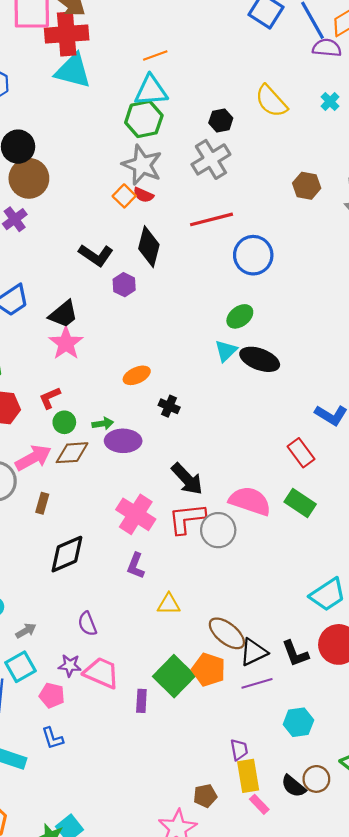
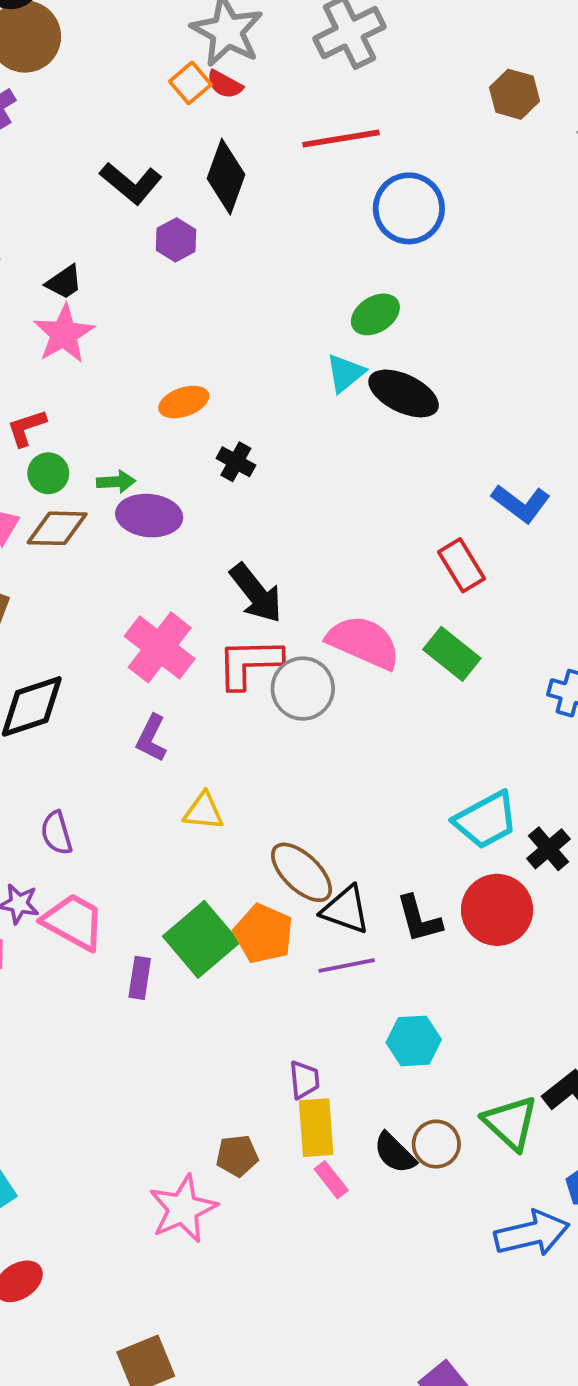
black trapezoid: (63, 314) -> (64, 282), size x0.7
black triangle: (254, 652) -> (346, 910), turned 40

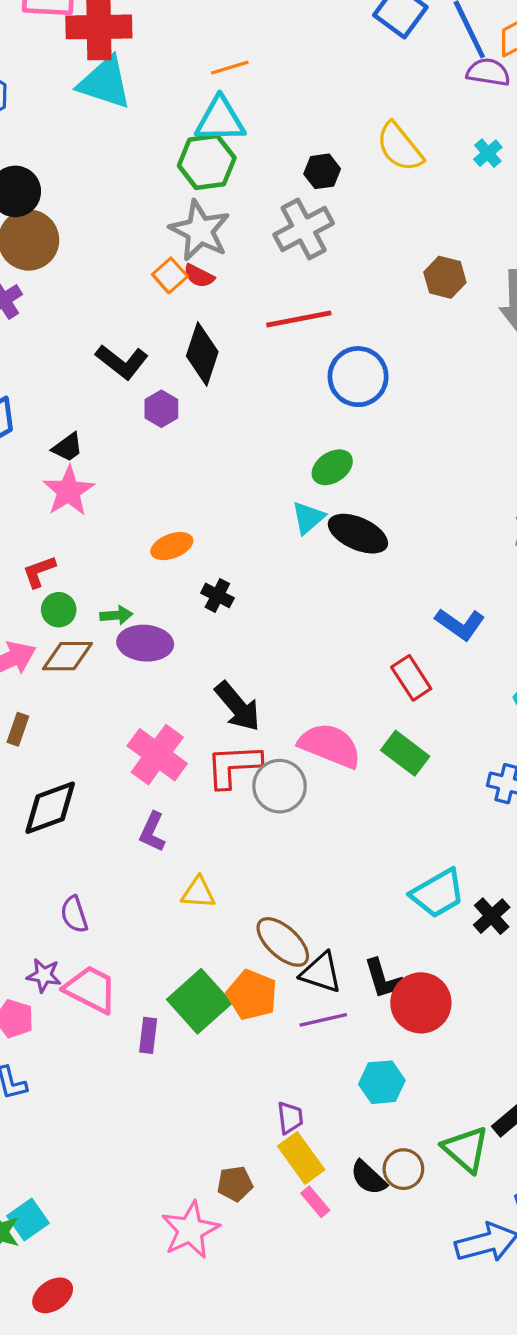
red circle: (497, 910) -> (421, 1003), moved
yellow rectangle: (316, 1128) -> (301, 1158), turned -30

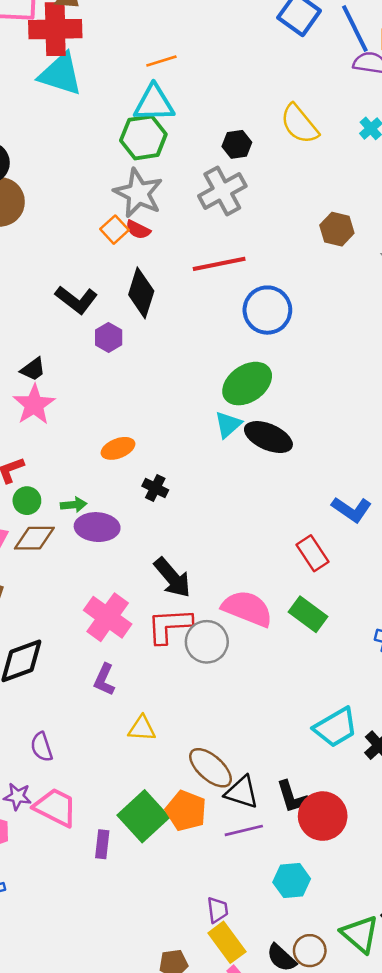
green ellipse: (332, 467) -> (247, 384), size x1.5

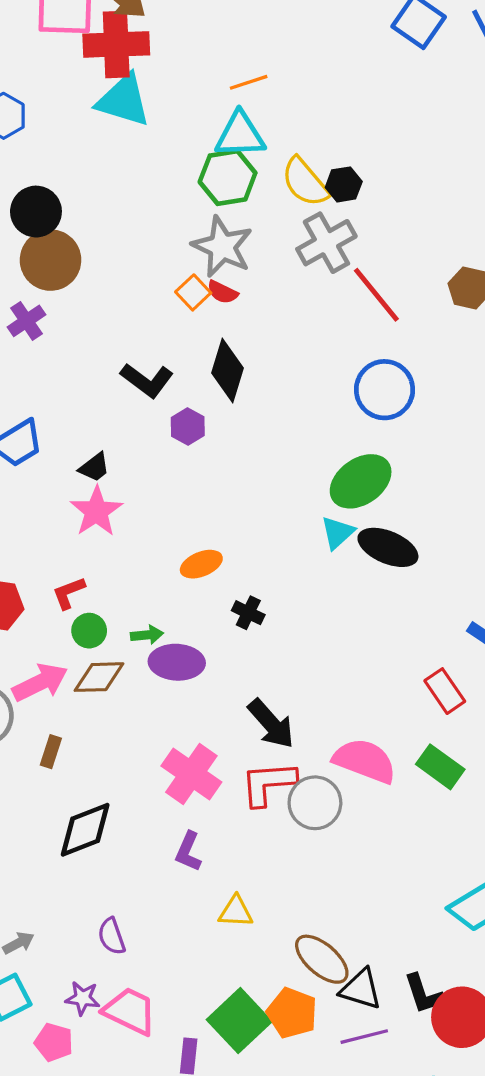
yellow semicircle: (299, 124) -> (305, 182), moved
red line: (219, 264) -> (376, 295), moved, turned 63

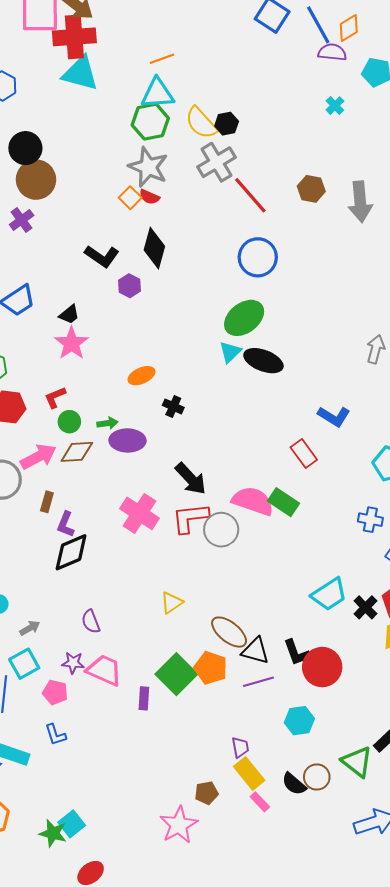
green rectangle: (440, 767) -> (284, 502), moved
purple L-shape: (188, 852) -> (66, 524), moved
yellow triangle: (236, 912) -> (172, 603), turned -35

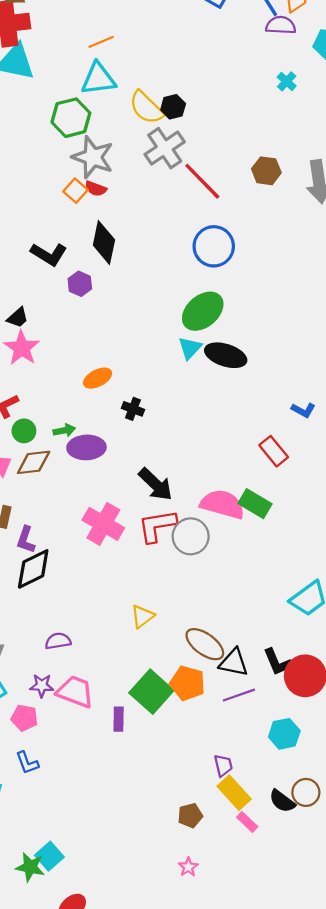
green hexagon: (150, 122) -> (71, 118), moved
blue L-shape: (334, 416) -> (303, 410), size x0.7
purple semicircle: (91, 622) -> (58, 641), turned 105
pink star: (179, 825) -> (188, 867), moved, size x0.5

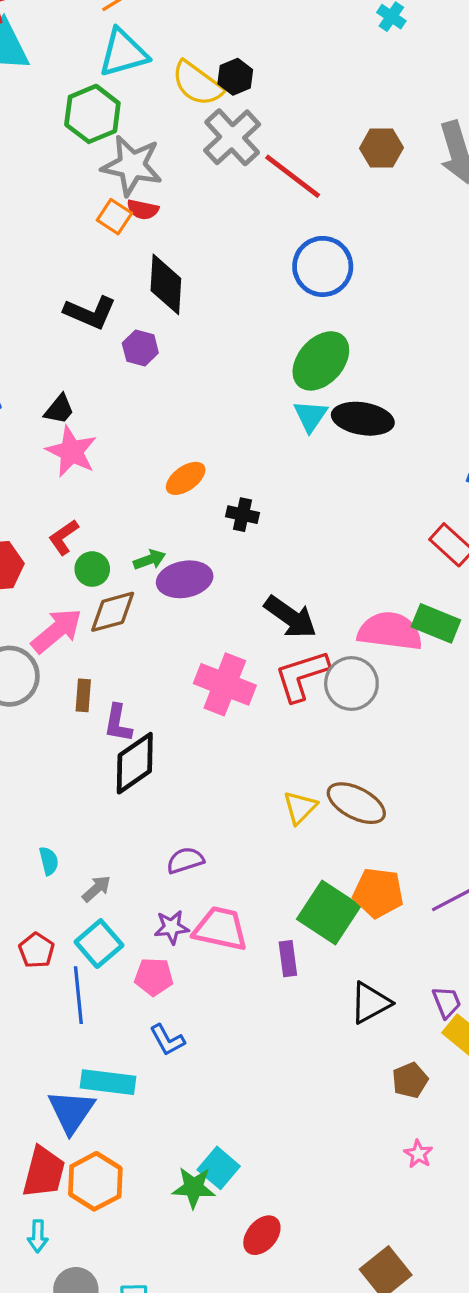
brown ellipse: (205, 644) -> (356, 803), moved
black triangle: (234, 663) -> (370, 1003), moved, turned -32

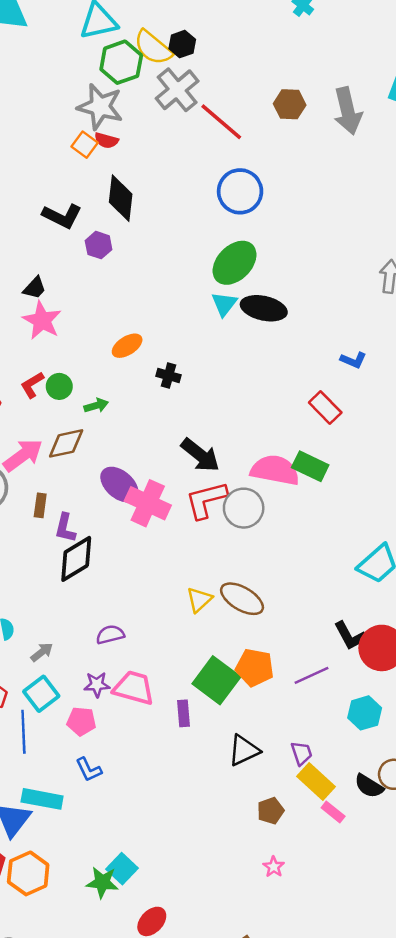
green hexagon: (92, 114) -> (121, 62), moved
green circle: (92, 569) -> (59, 386), moved
purple ellipse: (185, 579) -> (119, 485), moved, turned 48

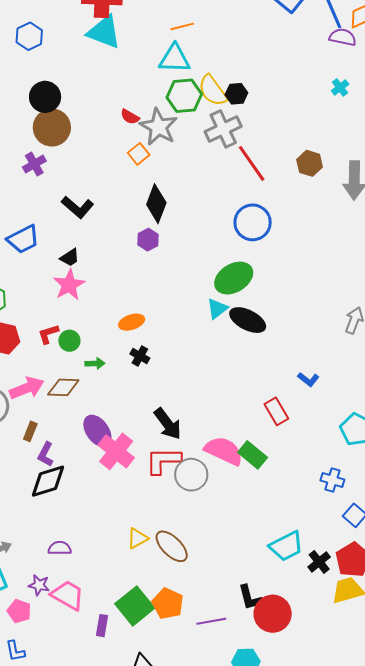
red semicircle: (106, 140) -> (130, 117), moved
black L-shape: (62, 216) -> (78, 207), moved
purple hexagon: (99, 245) -> (148, 240), moved
black cross: (169, 376) -> (140, 356), moved

